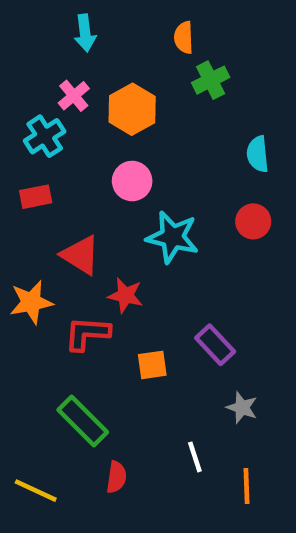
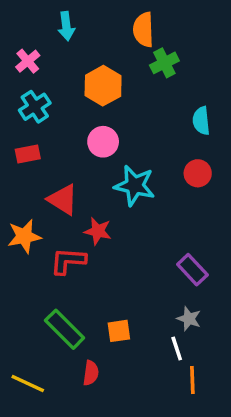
orange semicircle: (184, 37) -> (143, 30), size x1.4
pink cross: (74, 96) -> (28, 61), moved
purple rectangle: (215, 345) -> (192, 270), moved
orange square: (152, 365) -> (119, 331), moved
white line: (195, 457) -> (177, 348), moved

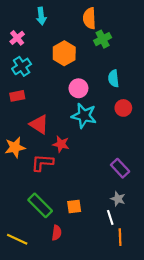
cyan semicircle: (201, 121) -> (113, 78), moved
pink circle: (103, 142) -> (78, 88), moved

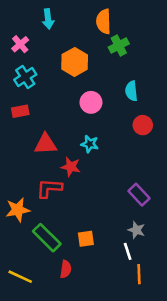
cyan star: (84, 116) -> (90, 144), moved, size x0.6
red triangle: (39, 124) -> (45, 144), turned -35
orange star: (15, 147) -> (18, 210), moved

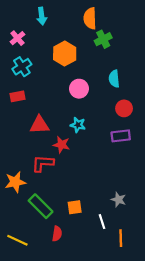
purple rectangle: (139, 195) -> (121, 136), moved, turned -54
white line: (128, 251) -> (102, 222), moved

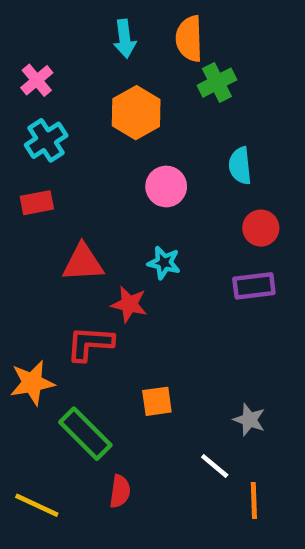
cyan arrow: (42, 16) -> (125, 39), moved
orange square: (75, 207) -> (157, 401), moved
white line: (102, 222) -> (215, 466), turned -32

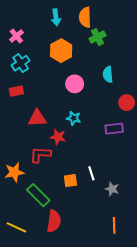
red circle: (261, 228) -> (127, 103), moved
white line: (215, 466) -> (91, 173), moved, turned 32
red semicircle: (120, 491) -> (54, 221), size x1.5

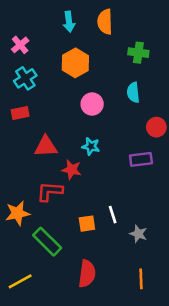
green cross: (98, 37) -> (138, 53), moved, turned 35
red semicircle: (54, 221) -> (87, 274), moved
yellow line: (16, 227) -> (20, 281), turned -54

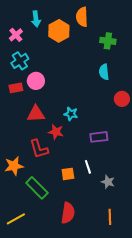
cyan arrow: (69, 22) -> (36, 19), moved
orange hexagon: (75, 63) -> (59, 31), moved
pink circle: (92, 104) -> (36, 81), moved
purple rectangle: (141, 159) -> (99, 137), moved
red L-shape: (50, 191) -> (39, 149), turned -110

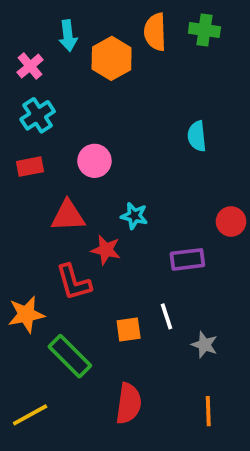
green cross: (108, 41) -> (204, 30), moved
pink circle: (36, 81) -> (94, 161), moved
red circle: (122, 99) -> (231, 221), moved

